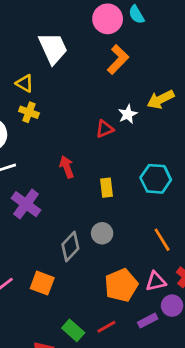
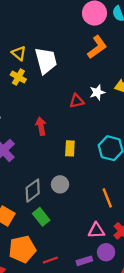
white trapezoid: (53, 48) -> (46, 61), moved
orange pentagon: (121, 285) -> (22, 249), moved
green rectangle: (73, 330) -> (41, 217), moved

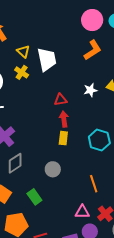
red triangle: (77, 101) -> (60, 100), moved
red arrow: (41, 126) -> (64, 119), moved
gray diamond: (33, 191) -> (15, 163), moved

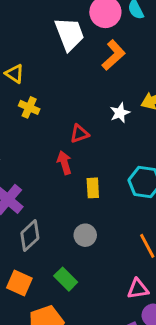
white trapezoid: (47, 59) -> (69, 34), moved
yellow cross: (22, 72) -> (29, 107), moved
red arrow: (64, 119) -> (64, 163), moved

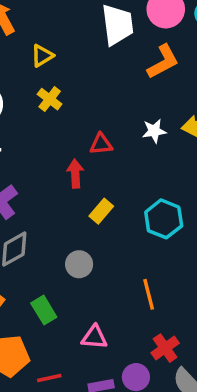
yellow triangle: (15, 74) -> (42, 56), turned 42
yellow rectangle: (93, 188) -> (101, 211), turned 30
pink triangle: (138, 289) -> (94, 337), moved

